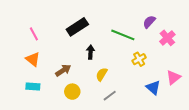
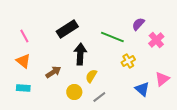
black arrow: (90, 52) -> (80, 54), size x1.5
yellow circle: (72, 92) -> (74, 92), moved

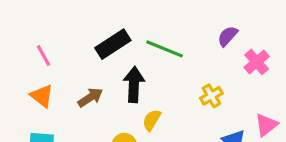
green line: (112, 37) -> (165, 49), moved
brown arrow: (53, 72) -> (90, 97), moved

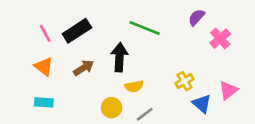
black rectangle: (113, 44) -> (77, 31), moved
yellow cross: (211, 96) -> (184, 81), moved
yellow semicircle: (152, 120) -> (134, 86), turned -132

